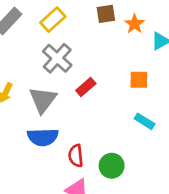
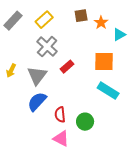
orange square: (139, 80) -> (104, 62), size x1.5
cyan rectangle: (145, 121) -> (108, 91), size x1.5
blue semicircle: (43, 137) -> (37, 102), turned 135

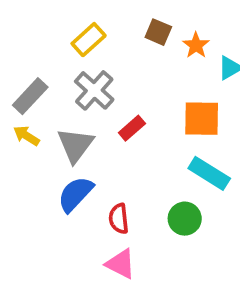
brown square: (81, 16) -> (158, 32), turned 32
gray rectangle: (13, 21) -> (30, 96), moved
yellow arrow: (11, 71) -> (26, 136), turned 96
green circle: (85, 122) -> (185, 219), moved

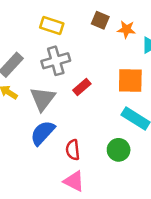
yellow rectangle: (89, 40) -> (52, 25), turned 60
orange star: (196, 45) -> (126, 29), turned -30
gray cross: (94, 90) -> (56, 61), turned 32

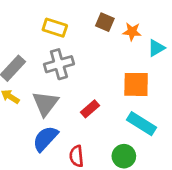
red rectangle: (82, 87) -> (90, 109), moved

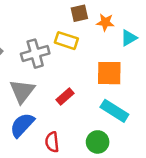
brown square: (105, 22) -> (79, 13), turned -36
yellow rectangle: (55, 28) -> (66, 41), moved

